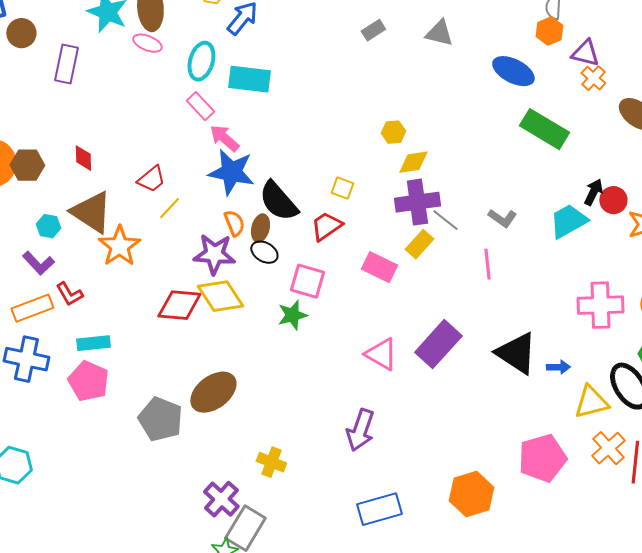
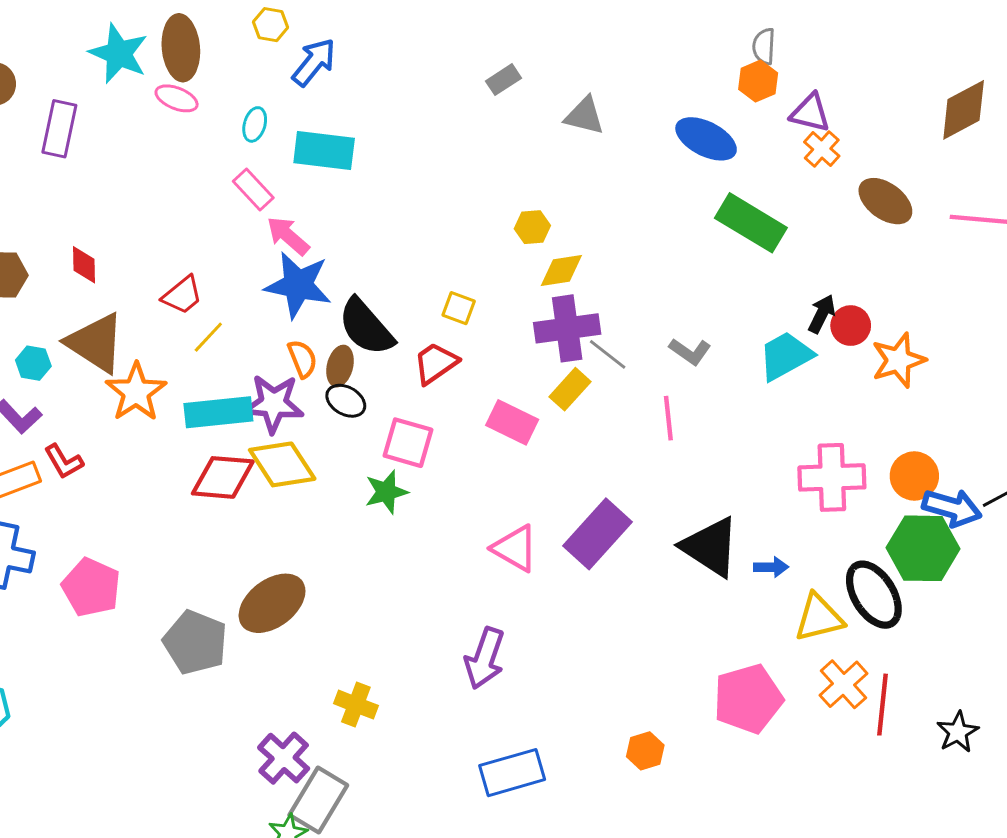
gray triangle: (439, 33) -> (585, 116), moved
cyan ellipse: (201, 61) -> (255, 124), size x0.6
cyan rectangle: (93, 343) -> (218, 412), moved, size x1.4
orange hexagon: (471, 494) -> (645, 751), size x0.6

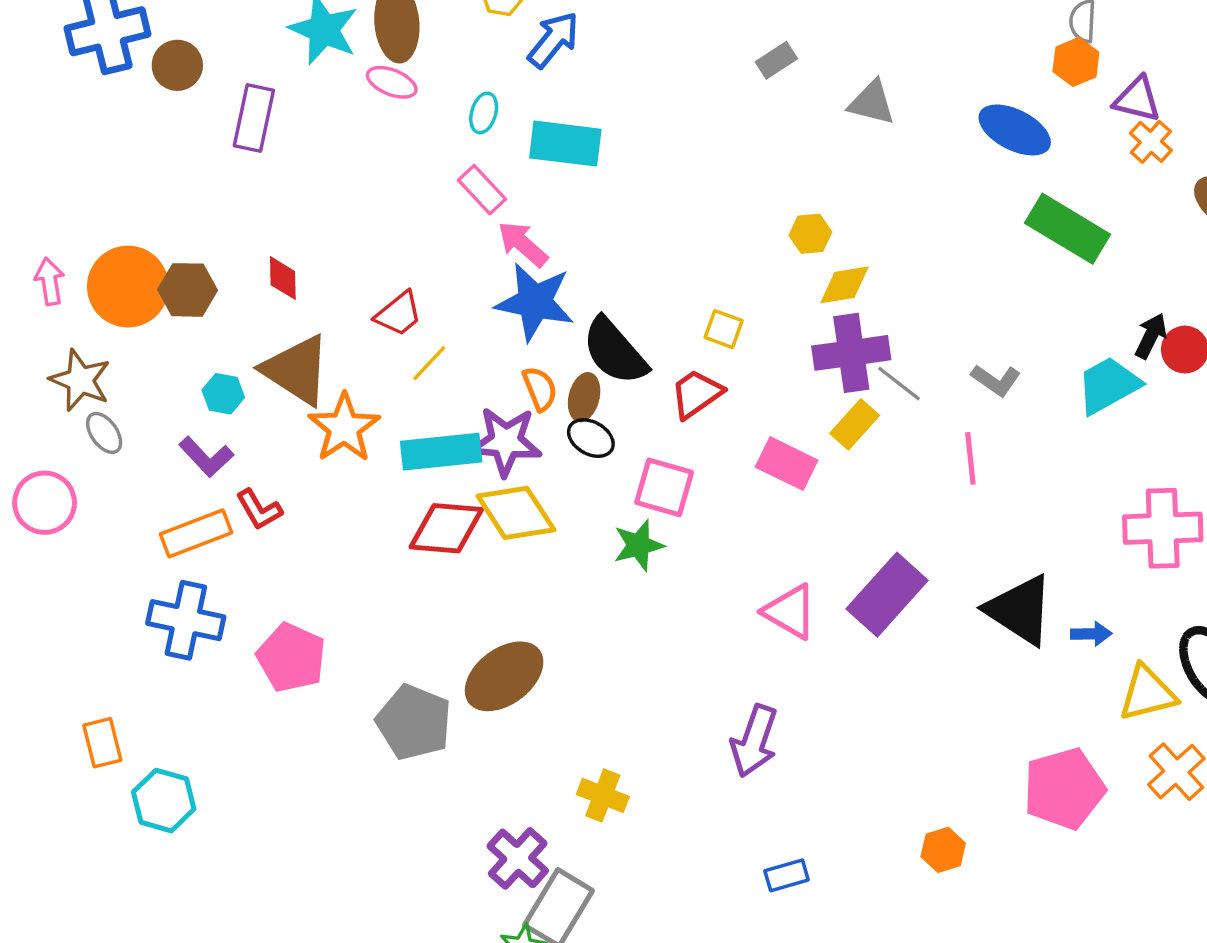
blue rectangle: (512, 773) -> (787, 875), size x0.6

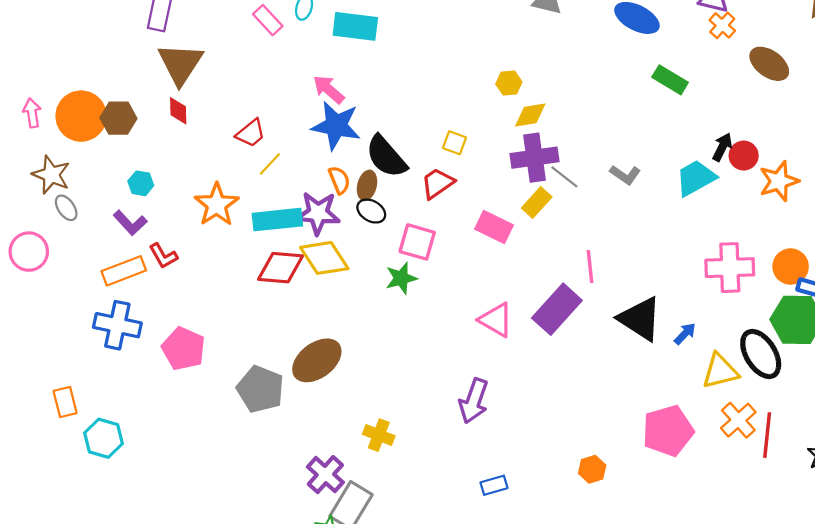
pink rectangle: (482, 190) -> (268, 20), moved
green rectangle: (1067, 229) -> (670, 80), size x0.7
brown triangle: (296, 370) -> (180, 64), moved, turned 30
pink line: (970, 458) -> (590, 267), moved
blue arrow: (1091, 634) -> (685, 334), turned -45

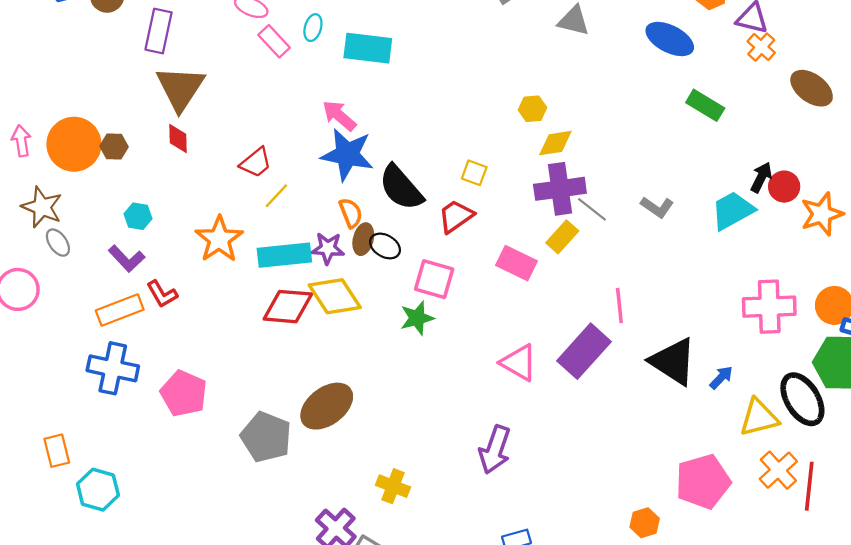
brown hexagon: (118, 118) -> (114, 146), size x0.7
brown ellipse: (367, 185) -> (363, 239), moved
purple star: (318, 213) -> (328, 248), size x0.7
orange hexagon: (592, 469) -> (645, 523), moved

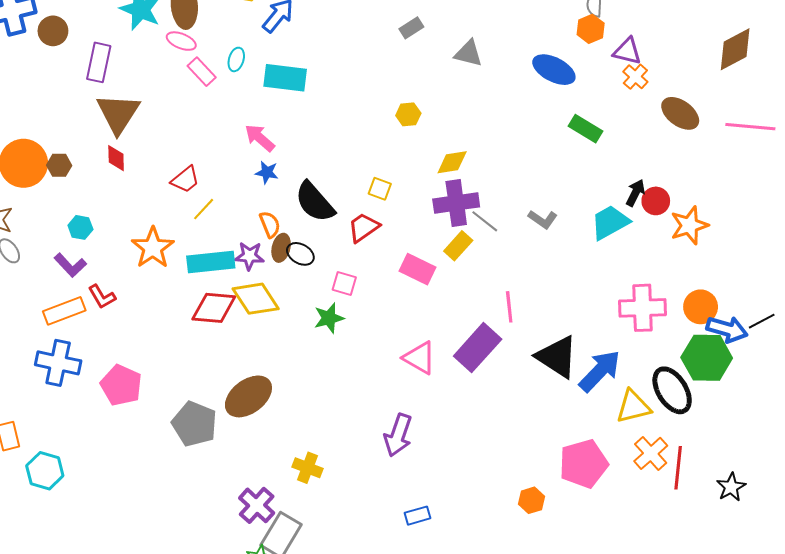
yellow hexagon: (533, 109) -> (408, 114), moved
blue star: (347, 155) -> (267, 172), size x0.5
pink square: (434, 279) -> (344, 283), size x0.7
blue arrow: (721, 378) -> (600, 371), size x2.0

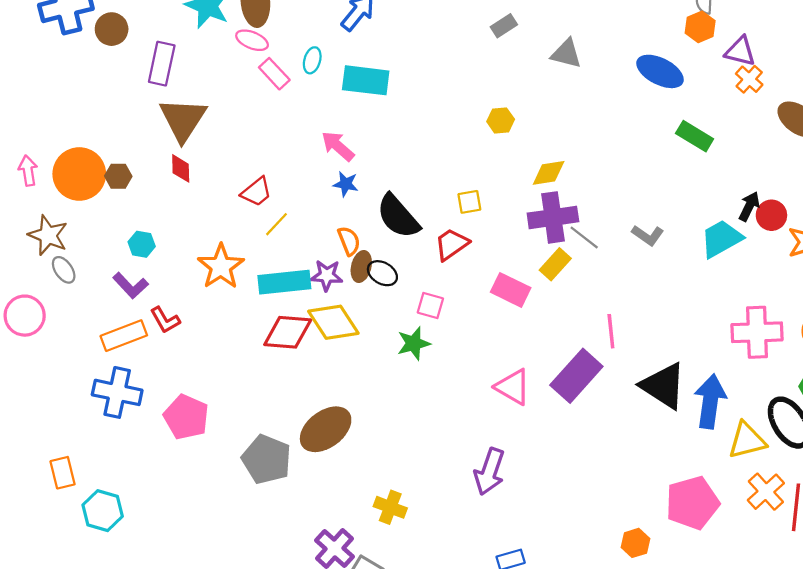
yellow square: (380, 189) -> (469, 202), turned -30
blue arrow: (600, 371) -> (710, 401), turned -36

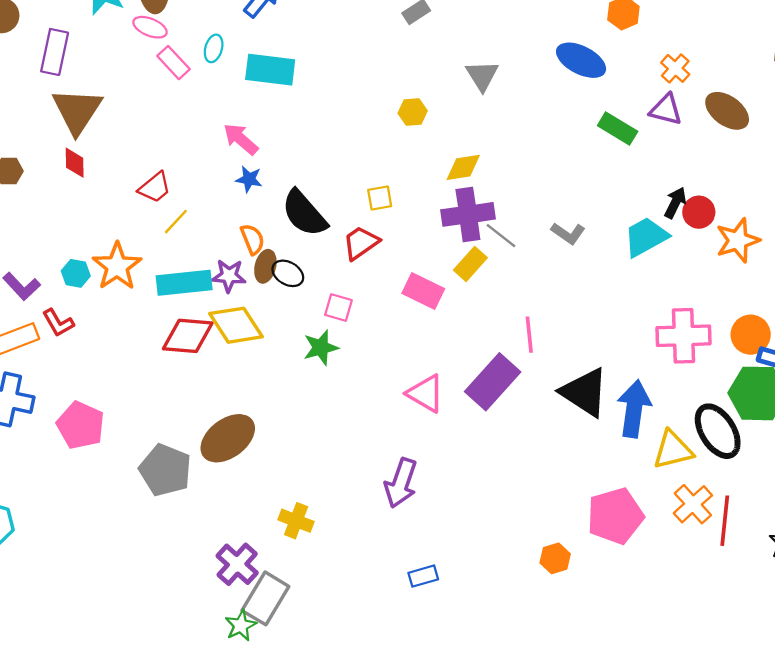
purple triangle: (740, 51) -> (666, 110), moved
gray triangle: (566, 54) -> (482, 76), moved, turned 44
cyan hexagon: (142, 244) -> (76, 273), moved

